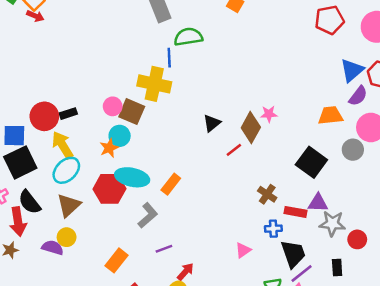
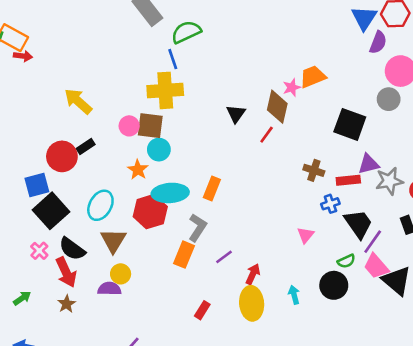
orange trapezoid: (331, 115) -> (313, 77), moved
cyan circle: (120, 136) -> (159, 150), moved
yellow arrow: (63, 145) -> (78, 101), moved
orange rectangle: (116, 260) -> (184, 255), moved

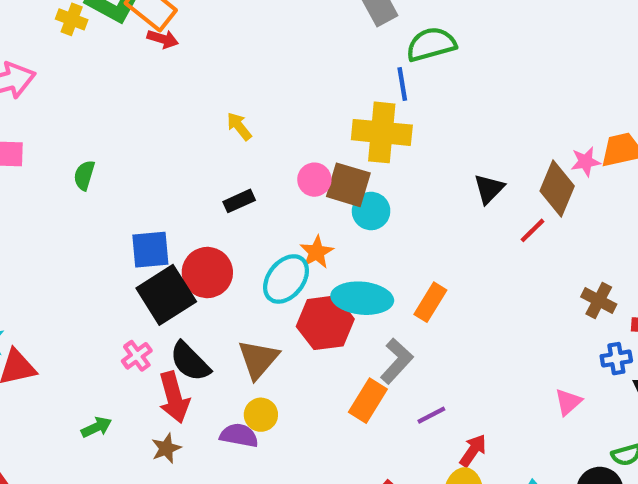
yellow arrow: (78, 101) -> (239, 126), size x0.6
cyan circle: (159, 150) -> (371, 211), moved
red circle: (62, 156) -> (207, 273), moved
cyan ellipse: (100, 205) -> (286, 279), moved

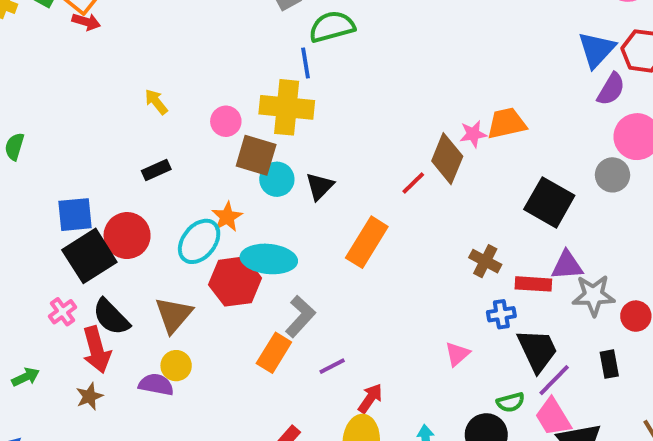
pink circle: (314, 180) -> (226, 121), moved
black triangle: (489, 189) -> (320, 186), moved
red line: (533, 230) -> (413, 183), moved
orange rectangle: (430, 302) -> (367, 242), moved, size x1.4

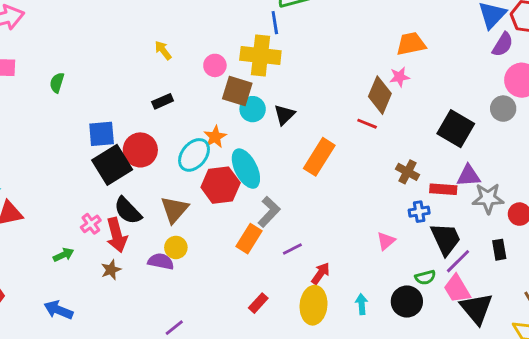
orange trapezoid: (507, 123) -> (411, 44), moved
red line: (413, 183) -> (367, 124), moved, turned 66
cyan ellipse: (269, 259) -> (246, 169), turned 57
pink cross: (63, 312) -> (91, 224), moved

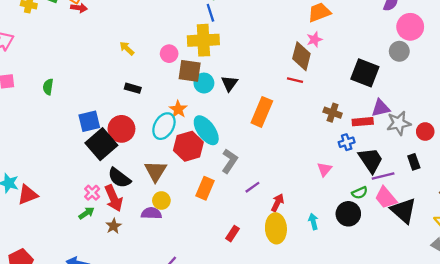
black rectangle: (163, 101) -> (133, 88), turned 49
orange rectangle: (249, 239) -> (205, 188), moved
green arrow: (63, 255) -> (86, 213), moved
purple line: (458, 261) -> (383, 176), turned 40

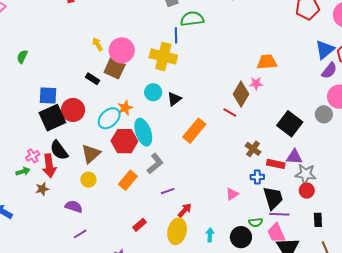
pink circle: (169, 54) -> (122, 50), moved, size x1.6
brown square: (190, 71) -> (115, 68), moved
red circle: (425, 132) -> (307, 191), moved
black rectangle: (414, 162) -> (318, 220), moved
purple semicircle: (151, 213) -> (74, 207), moved

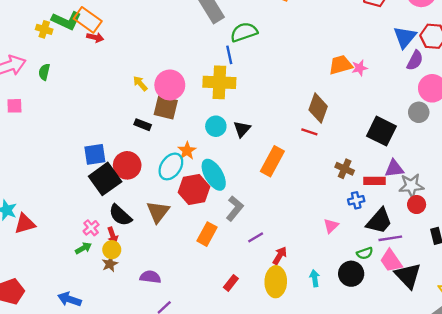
green semicircle: (22, 57) -> (44, 72), moved
pink star: (256, 83) -> (360, 68), moved
red arrow: (49, 166) -> (113, 235), size x0.6
yellow circle: (88, 180) -> (112, 250), moved
black trapezoid: (273, 198) -> (379, 221), turned 70

